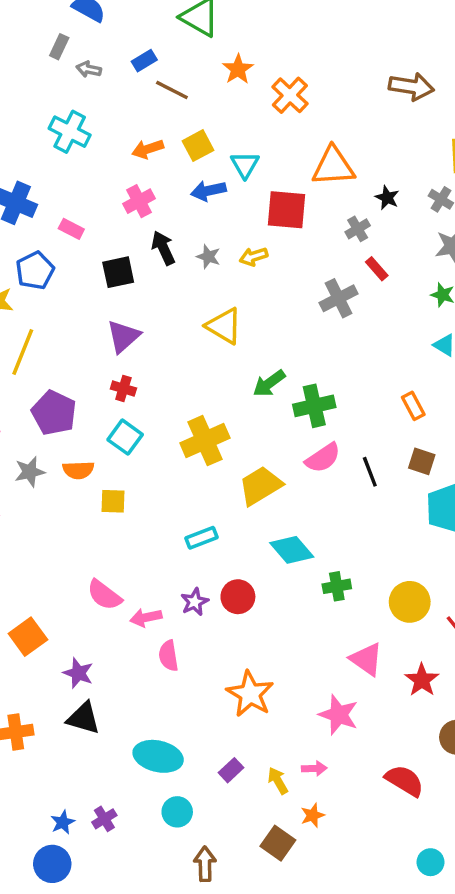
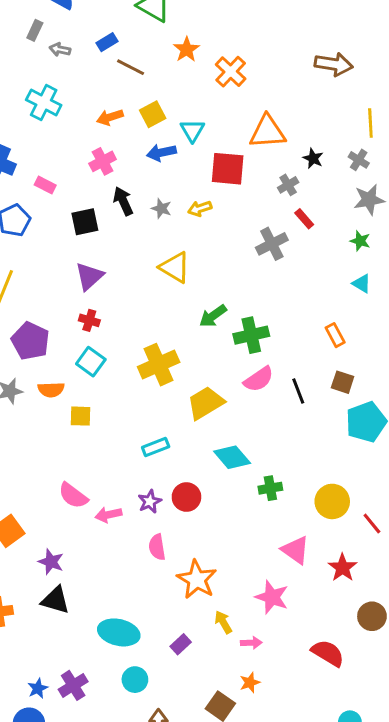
pink semicircle: (169, 656) -> (157, 547), moved
yellow arrow: (278, 781) -> (223, 622), moved
purple cross: (104, 819) -> (73, 685), size x1.4

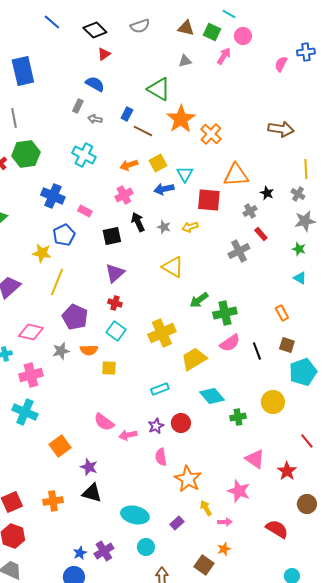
blue rectangle: (107, 42) -> (127, 114), turned -32
orange star: (186, 50) -> (181, 119), size x1.6
yellow circle: (332, 501) -> (273, 402), moved

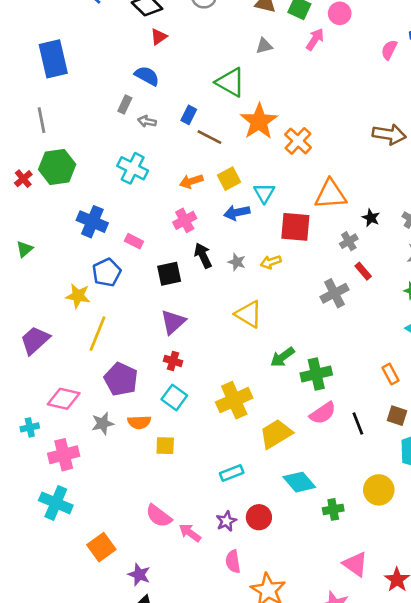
pink arrow: (128, 435) -> (190, 533), turned 48

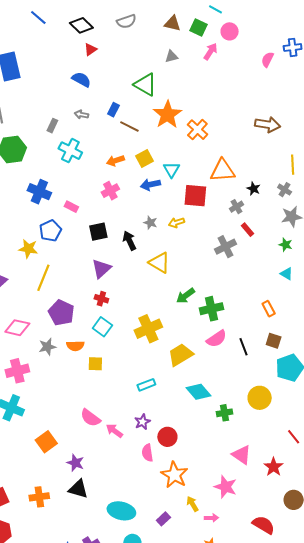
gray rectangle: (125, 104) -> (52, 126), moved
black arrow: (203, 256) -> (129, 241), moved
red circle: (259, 517) -> (167, 437), moved

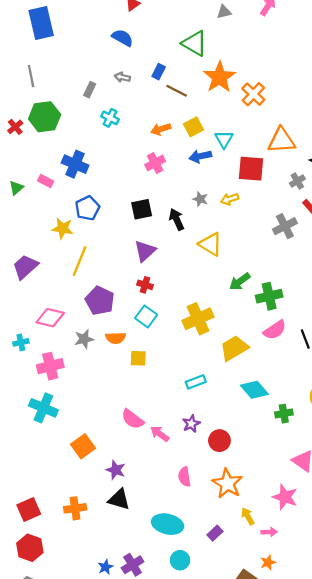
cyan cross: (70, 151) -> (110, 118), size x0.7
pink rectangle: (71, 207) -> (46, 181), moved
pink semicircle: (147, 453) -> (184, 477), moved

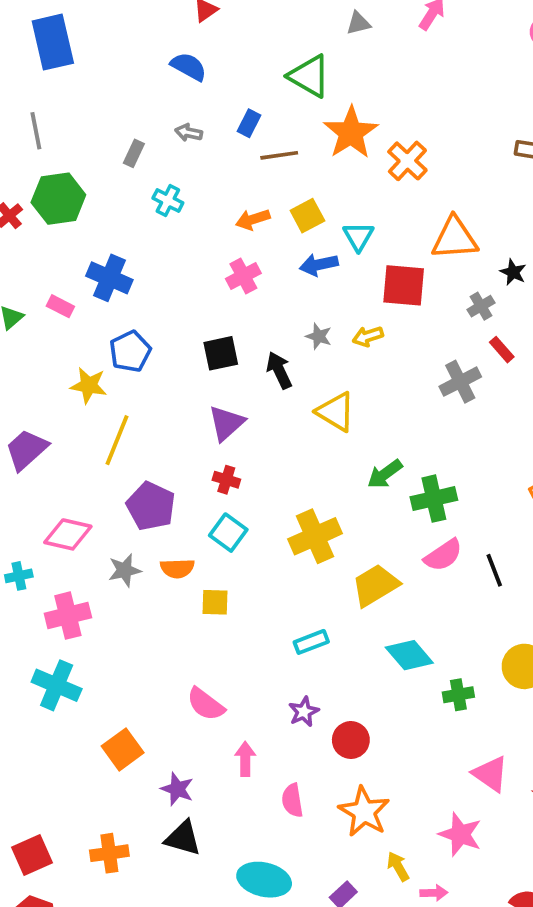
brown line: (177, 91) -> (279, 155), turned -35
pink arrow: (160, 434) -> (245, 759), moved, turned 54

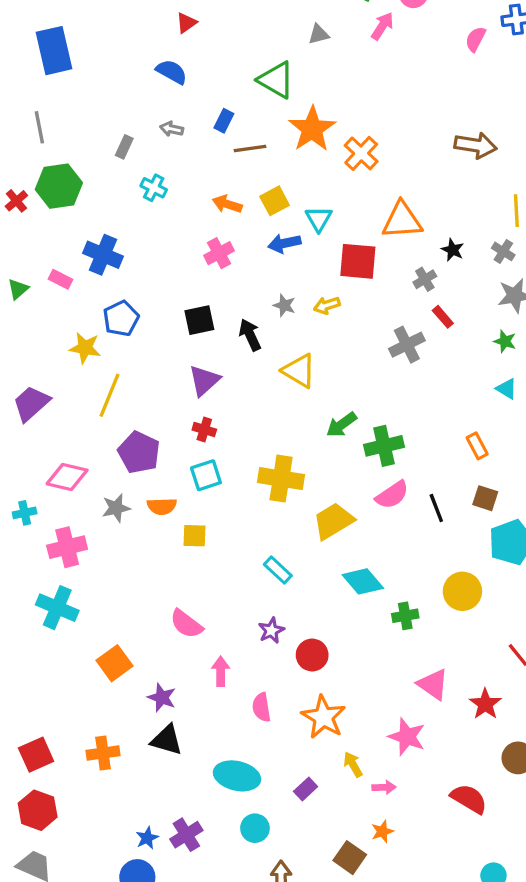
orange arrow: (253, 219) -> (227, 204), turned 36
cyan square: (228, 533) -> (206, 475), turned 36
yellow cross: (315, 536) -> (281, 479), turned 33
cyan rectangle: (311, 642) -> (278, 570), turned 64

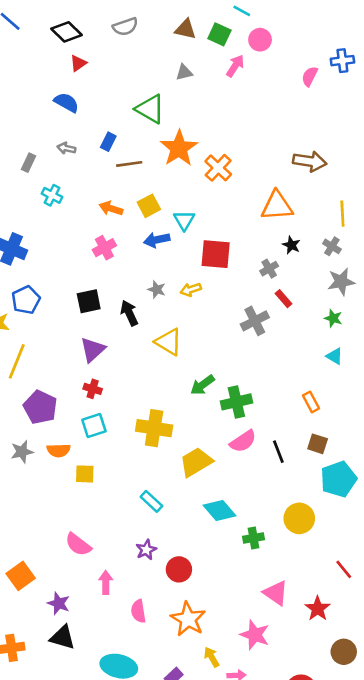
orange triangle: (402, 220) -> (277, 206), moved

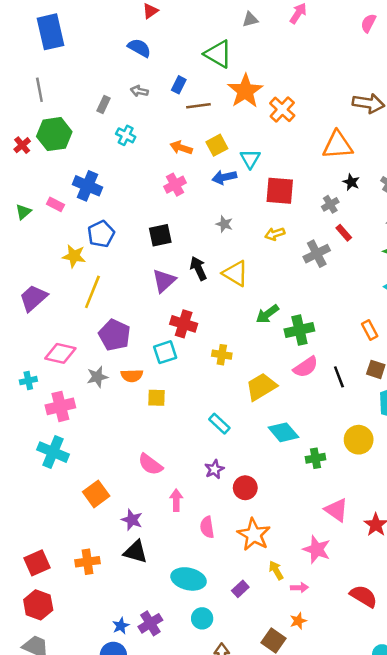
yellow arrow: (191, 289) -> (275, 234), moved
black arrow: (129, 313) -> (198, 268), moved
red cross: (93, 389) -> (184, 324), moved, size x1.5
yellow cross: (154, 428) -> (222, 355), size x0.6

